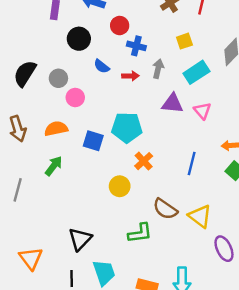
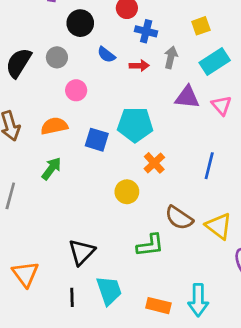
gray circle: (58, 78) -> (57, 57), moved

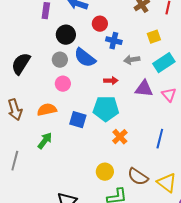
blue semicircle: (106, 55) -> (85, 58), size x1.6
gray circle: (57, 57) -> (60, 60), moved
gray arrow: (171, 57) -> (132, 60), turned -112
red arrow: (139, 66) -> (111, 81), moved
yellow circle: (127, 192) -> (105, 172), moved

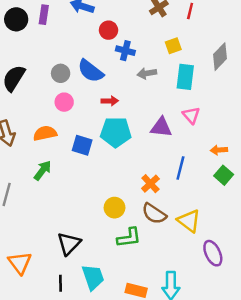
black circle: (66, 35) -> (16, 19), moved
cyan rectangle: (164, 63) -> (185, 77), turned -50
red arrow: (111, 81) -> (110, 101), moved
purple triangle: (144, 89) -> (161, 127), moved
orange cross: (120, 137) -> (150, 184), moved

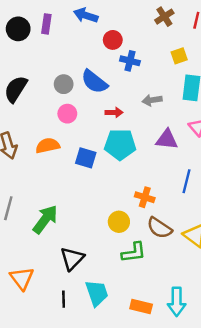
gray arrow: (147, 73) -> (152, 100), moved
green arrow: (43, 170) -> (45, 219), moved, size x1.4
orange cross: (150, 184) -> (145, 197), moved, turned -30

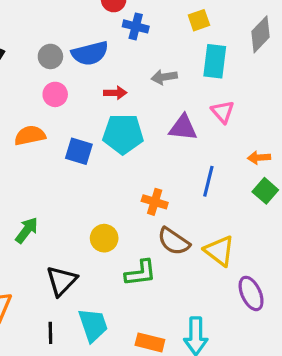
blue semicircle: (94, 82) -> (90, 53), turned -52
green arrow: (45, 219) -> (27, 230), size x0.7
yellow circle: (119, 222) -> (104, 238), moved

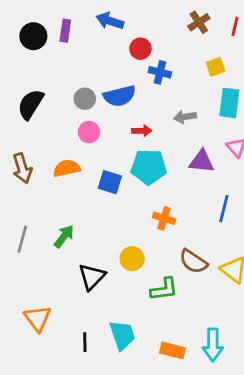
orange cross: (155, 202) -> (164, 218), moved
green arrow: (27, 230) -> (64, 236), moved
black triangle: (61, 281) -> (92, 277), moved

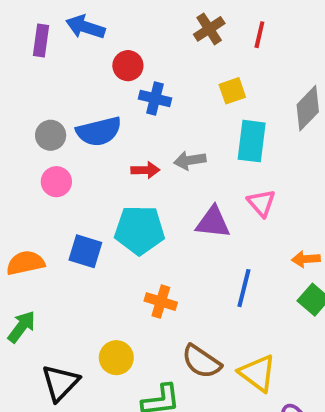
purple rectangle: (65, 31) -> (41, 41), moved
red arrow: (142, 131) -> (145, 170), moved
orange semicircle: (67, 168) -> (25, 263), moved

